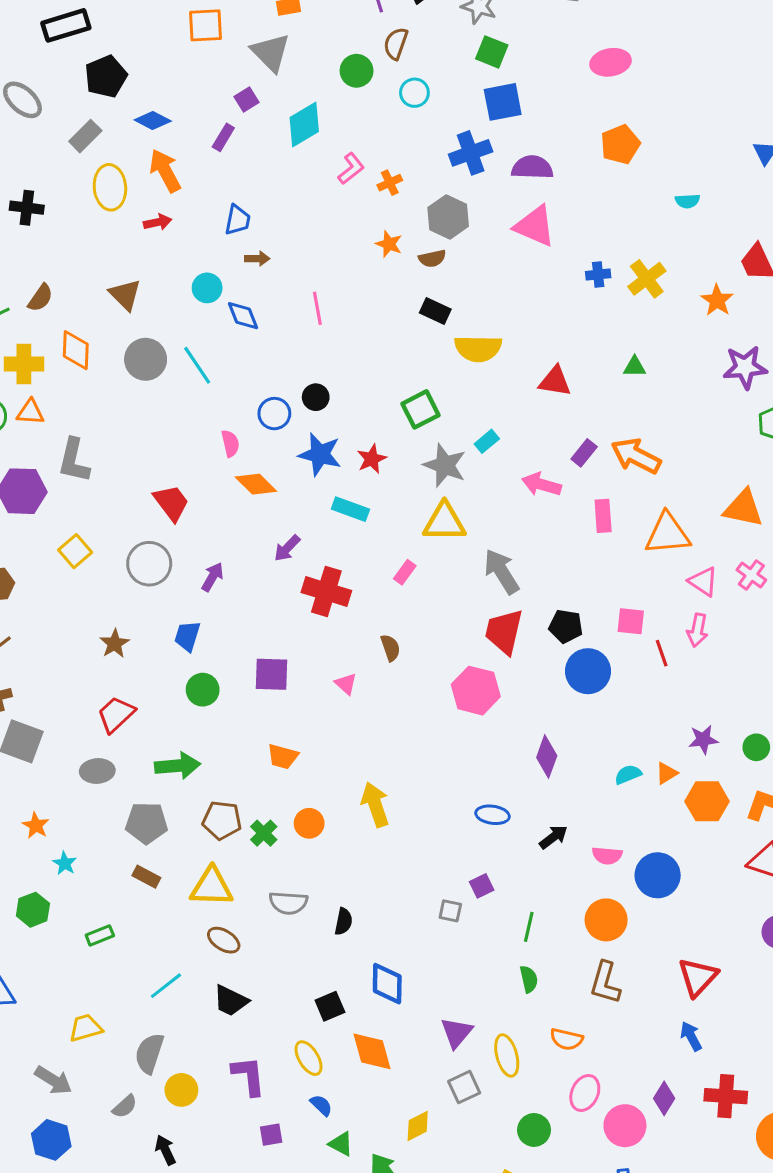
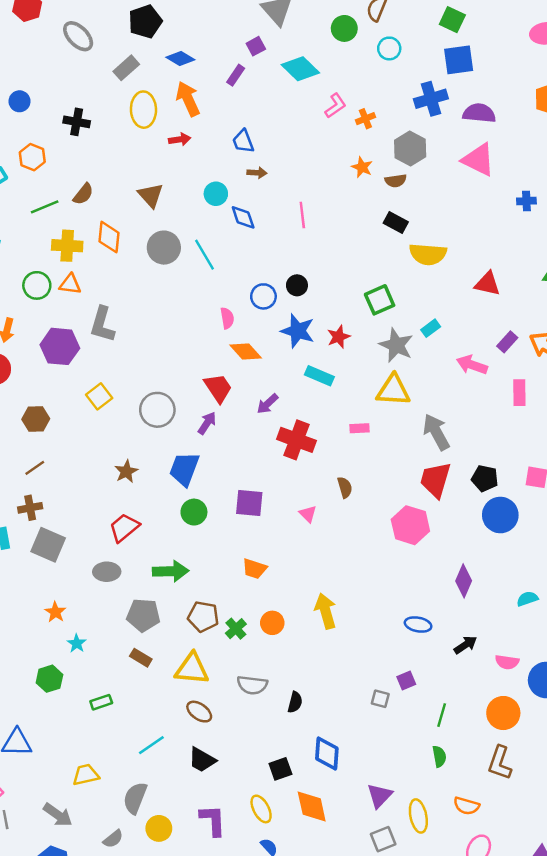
cyan diamond: (304, 125) -> (300, 69), turned 72
blue trapezoid: (238, 220) -> (243, 141), turned 145
red trapezoid: (171, 503) -> (218, 388), moved
pink rectangle: (405, 572) -> (360, 428), turned 48
blue trapezoid: (187, 636) -> (184, 469), size x1.4

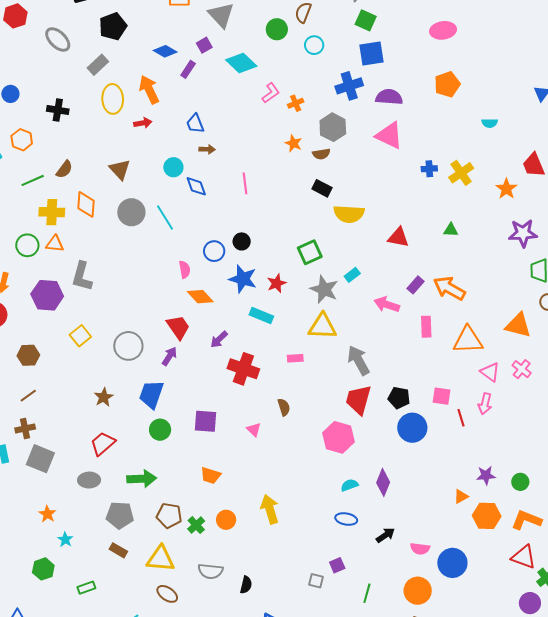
blue diamond: (180, 59) -> (165, 51), moved
cyan semicircle: (527, 599) -> (349, 485), moved

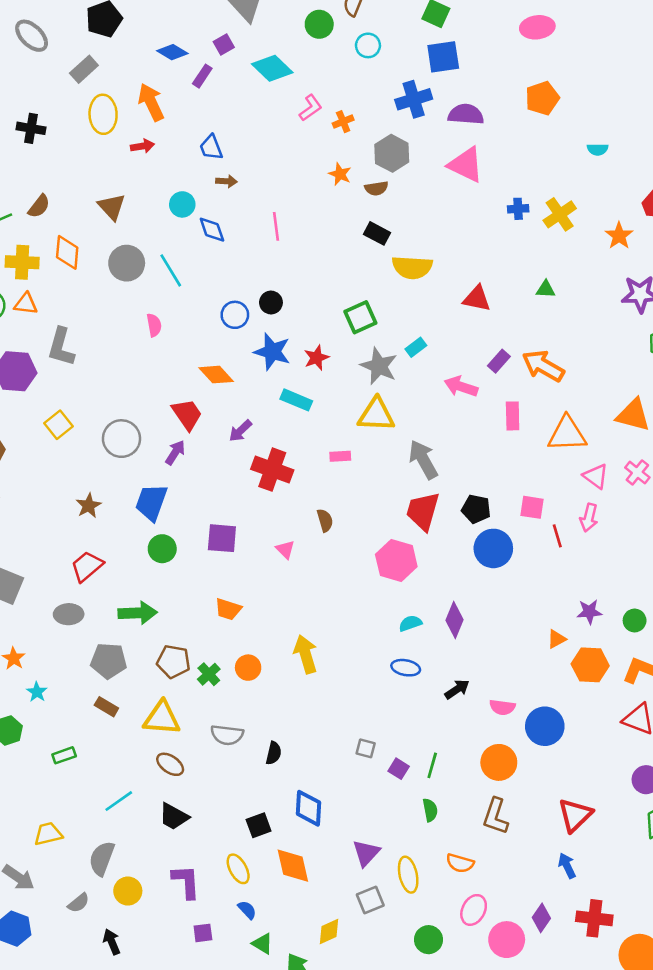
pink semicircle: (185, 269) -> (154, 325), moved
purple square: (337, 565) -> (399, 769), moved, turned -35

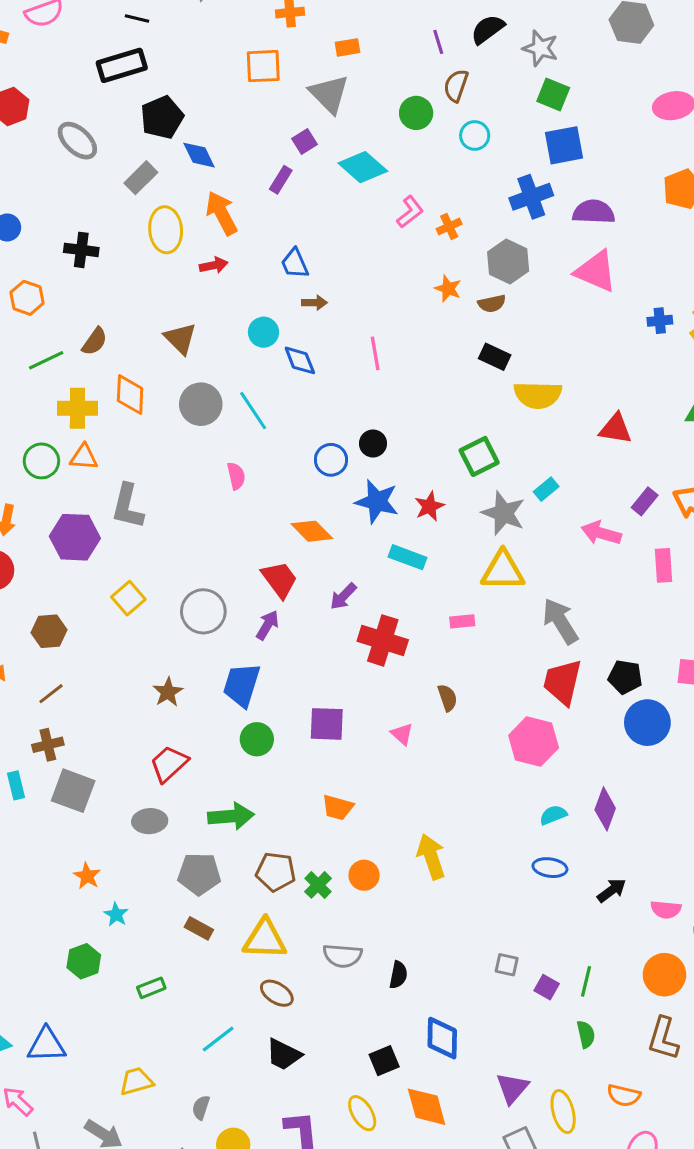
blue diamond: (172, 52) -> (199, 155), moved, turned 36
gray semicircle: (102, 858) -> (201, 1108), size x0.6

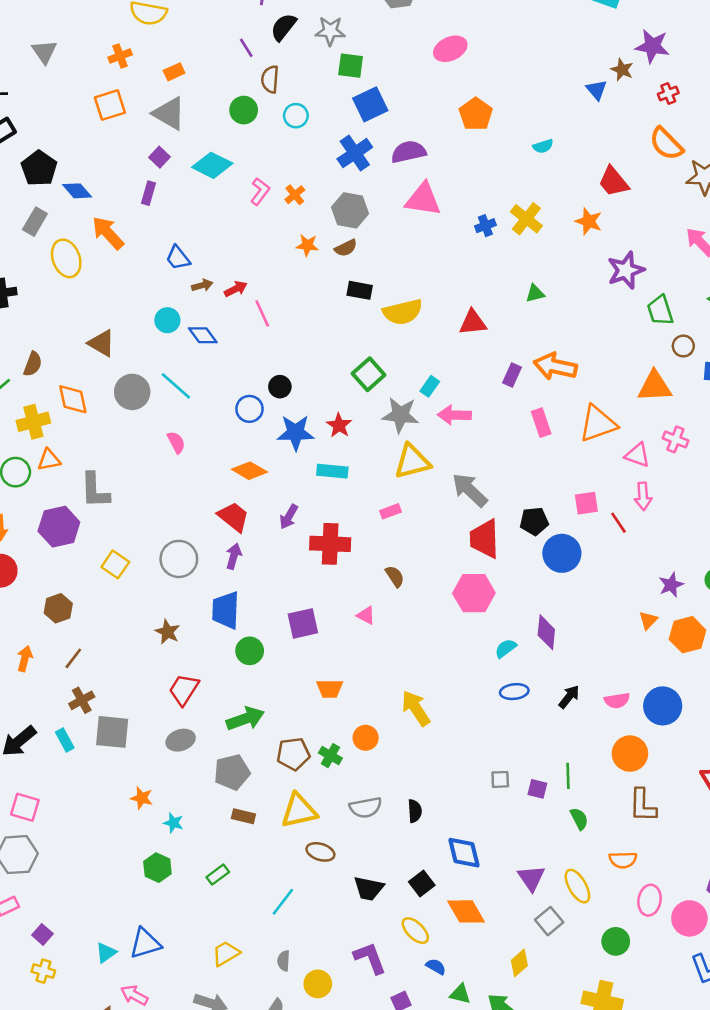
red arrow: (214, 265) -> (236, 289), moved
pink arrow: (601, 533) -> (454, 415), moved
black trapezoid: (284, 1054) -> (369, 888), moved

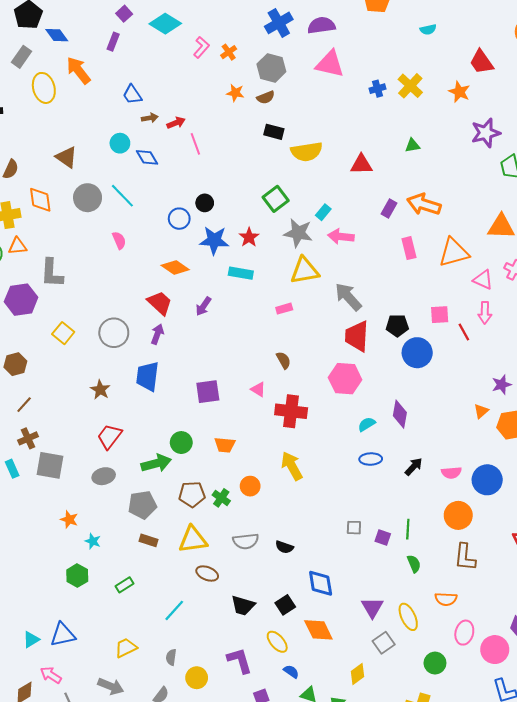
red cross: (330, 544) -> (291, 411), moved
green circle: (250, 651) -> (181, 443), moved
black semicircle: (415, 811) -> (284, 547), turned 108

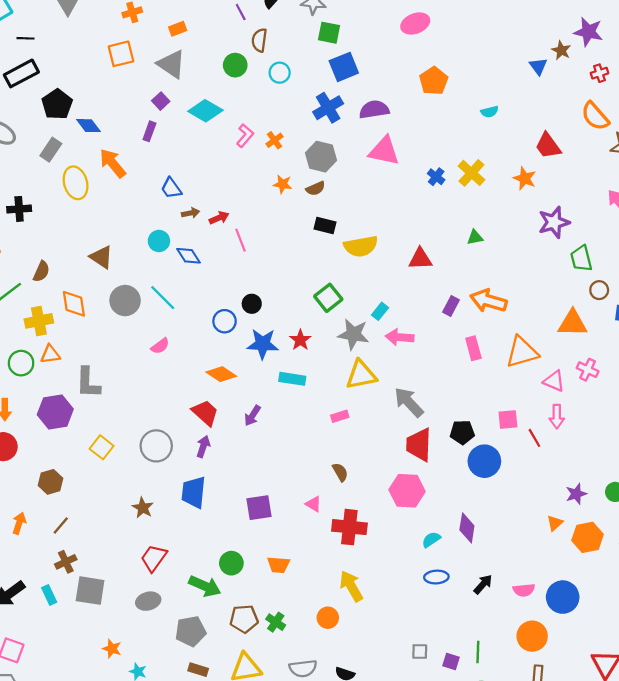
blue cross: (378, 89) -> (436, 177), turned -35
pink semicircle: (119, 240) -> (160, 346), turned 78
green arrow: (156, 463) -> (205, 586), turned 40
orange circle: (250, 486) -> (328, 618), moved

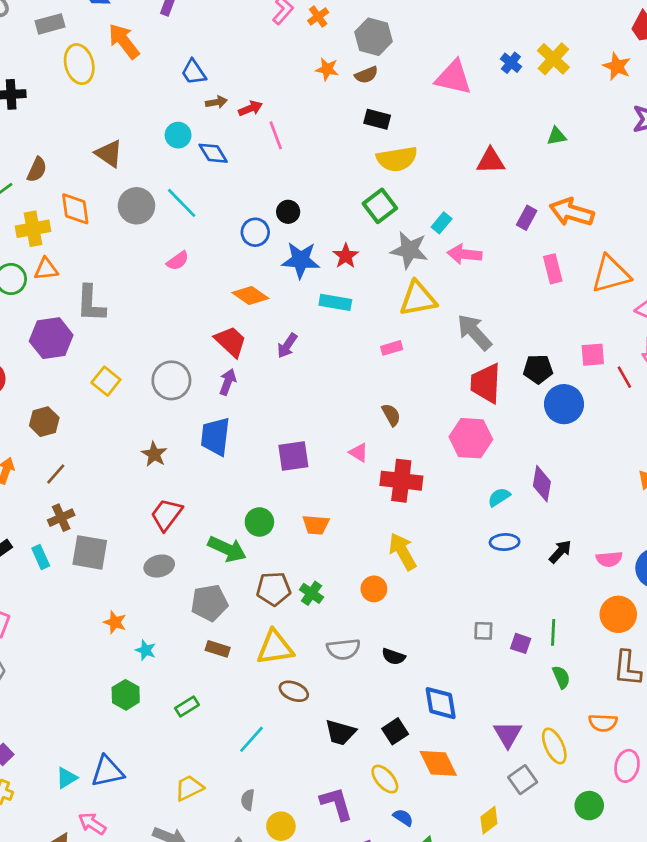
gray rectangle: (51, 150) -> (50, 24), turned 40
pink triangle: (384, 151) -> (453, 77), moved
yellow semicircle: (361, 246) -> (397, 159), moved

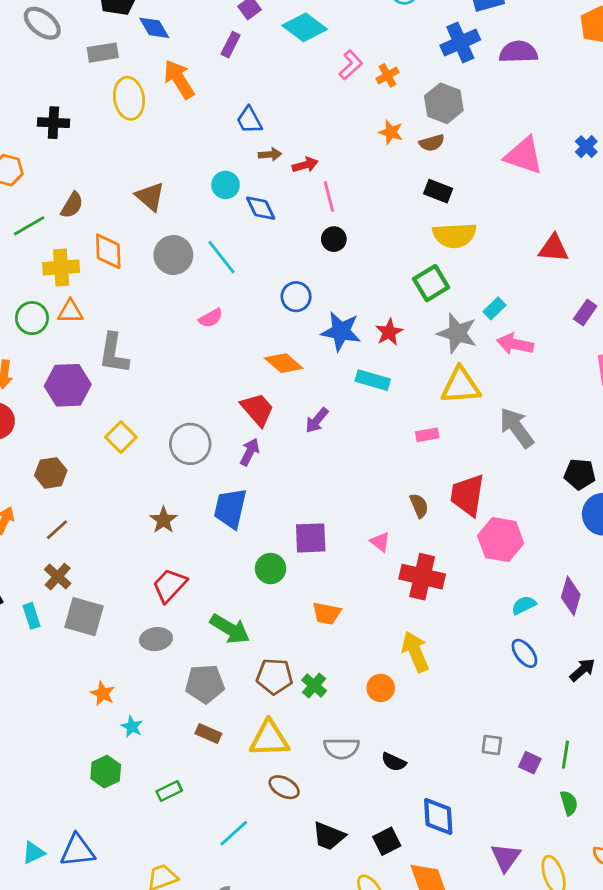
black circle: (288, 212) -> (334, 239), moved
red trapezoid: (486, 383) -> (467, 495), moved
brown cross: (61, 518) -> (58, 577), turned -30
green circle: (259, 522) -> (271, 569), moved
blue ellipse: (505, 542) -> (524, 653), turned 48

